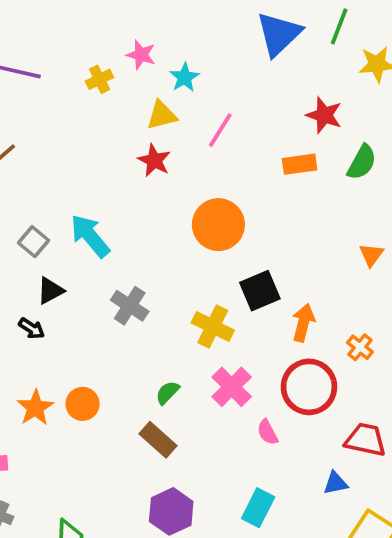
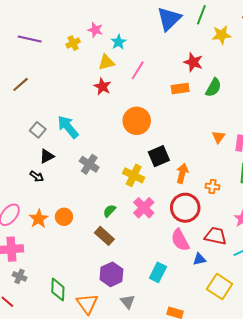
orange cross: (360, 347) -> (212, 186), turned -32
pink semicircle: (267, 432) -> (180, 240), moved, size x1.6

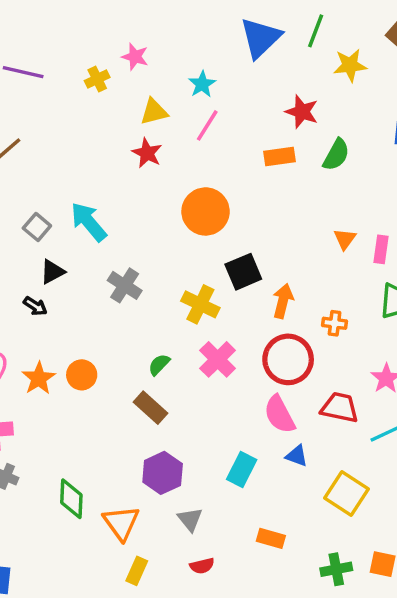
cyan star: (119, 42) -> (202, 84), moved
blue triangle: (199, 259) -> (297, 456), moved, turned 32

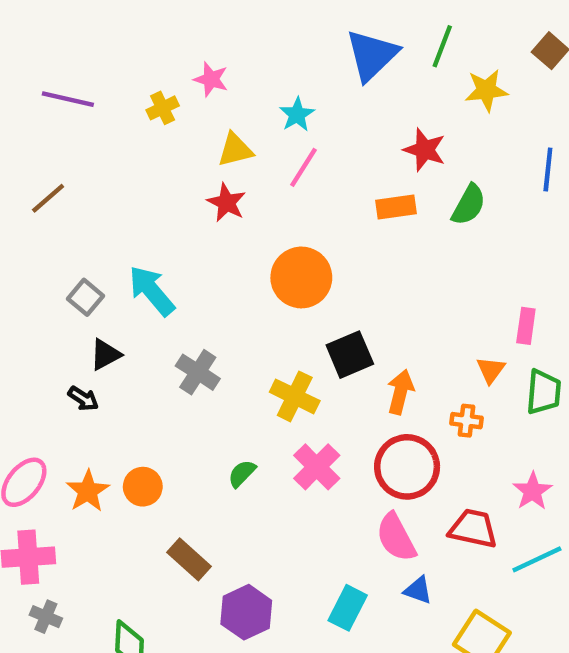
orange triangle: (345, 239) -> (491, 370), moved
brown rectangle: (150, 408) -> (189, 559), moved

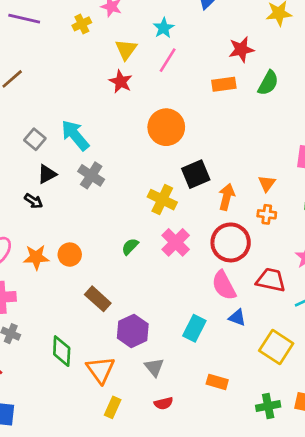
yellow triangle: (235, 150) -> (126, 49), turned -40
red star: (425, 150) -> (241, 49), turned -30
orange triangle: (491, 370) -> (267, 183), moved
gray cross: (198, 372) -> (91, 175), moved
orange star: (88, 491) -> (36, 257), turned 30

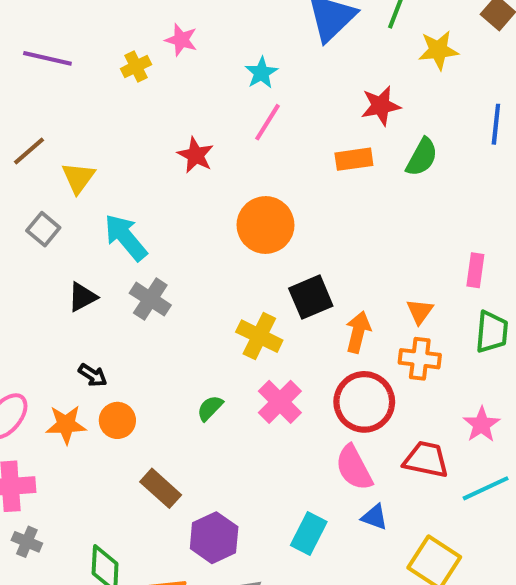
yellow triangle: (126, 49) -> (78, 178), moved
gray square: (35, 139) -> (43, 229), moved
black arrow: (34, 201) -> (93, 375), moved
orange cross: (267, 214) -> (420, 359), size x1.4

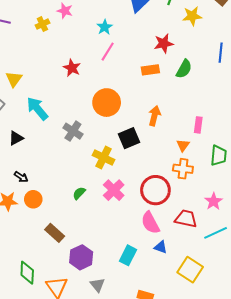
pink rectangle: (475, 270) -> (198, 125), moved
gray cross: (150, 299) -> (73, 131), moved
orange arrow: (358, 332) -> (154, 116), moved

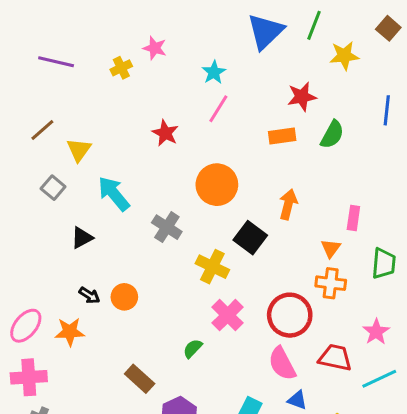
black square: (129, 138) -> (250, 238), turned -30
green semicircle: (79, 193) -> (193, 348), moved
orange circle: (33, 199) -> (124, 297), moved

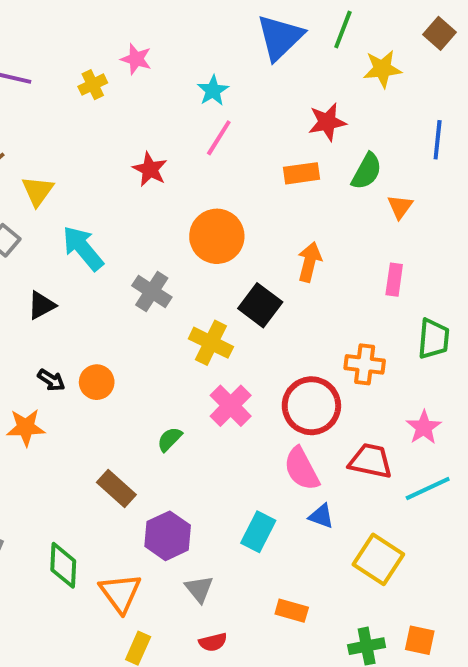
orange triangle: (331, 248) -> (400, 207), moved
green semicircle: (193, 348) -> (170, 439), moved

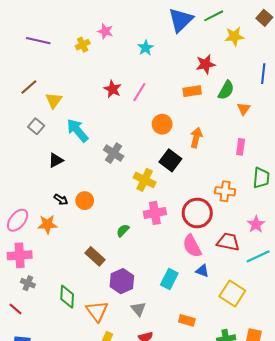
green line: (343, 29) -> (214, 16), turned 42
pink line: (219, 138) -> (139, 92), moved
orange circle: (217, 236) -> (162, 124), moved, size x0.7
pink cross: (231, 406) -> (155, 213), turned 35

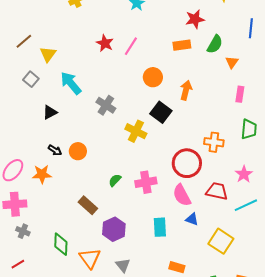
pink rectangle: (241, 147) -> (240, 94), moved
pink cross: (155, 213) -> (146, 182), moved
cyan rectangle: (169, 279) -> (160, 227), turned -30
red line: (15, 309) -> (18, 264), moved, turned -72
gray triangle: (138, 309) -> (123, 265), moved

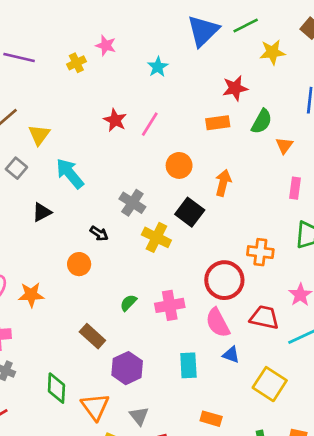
gray cross: (106, 105) -> (132, 203), moved
black arrow: (55, 150) -> (99, 233), moved

